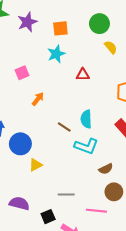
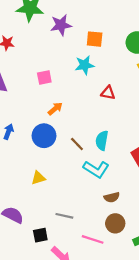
blue circle: (20, 144) -> (44, 136), moved

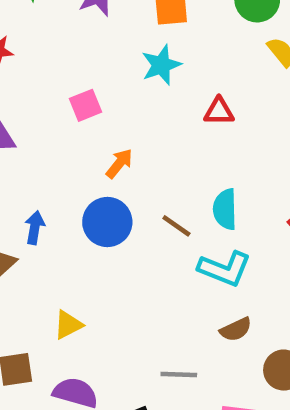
yellow triangle: (38, 178) -> (68, 325), moved
brown semicircle: (112, 197) -> (236, 329), moved

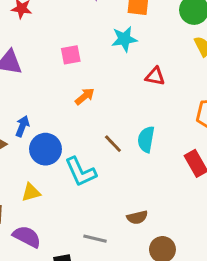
blue circle: (107, 222) -> (45, 149), moved
cyan L-shape: (225, 269) -> (81, 172), moved, turned 32

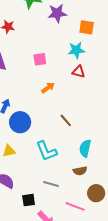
red triangle: (155, 76) -> (78, 72), moved
cyan semicircle: (146, 139) -> (85, 148), moved
cyan L-shape: (81, 172) -> (46, 151), moved

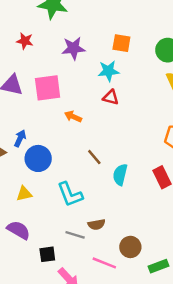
purple star: (57, 13) -> (73, 48), moved
pink square: (40, 59) -> (48, 88), moved, size x1.6
orange arrow: (48, 88) -> (73, 117), turned -120
cyan semicircle: (85, 148) -> (120, 175), moved
brown semicircle: (80, 171) -> (96, 224), moved

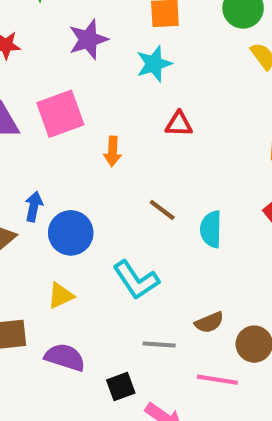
red triangle: (111, 97) -> (179, 124), moved
orange arrow: (73, 117) -> (113, 151), turned -98
brown semicircle: (96, 224) -> (209, 322), moved

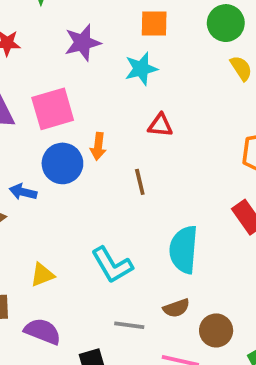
blue arrow: (34, 207) -> (23, 192), turned -92
brown line: (162, 210) -> (140, 182), moved, turned 36
cyan semicircle: (211, 229) -> (184, 250), moved, size x1.4
blue circle: (71, 233) -> (62, 163), moved

